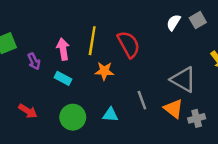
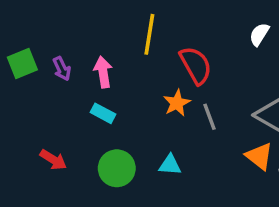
yellow line: (92, 41) -> (149, 34), moved
purple arrow: (34, 61) -> (62, 69), moved
orange star: (104, 71) -> (177, 103), moved, turned -30
gray line: (142, 100) -> (209, 117), moved

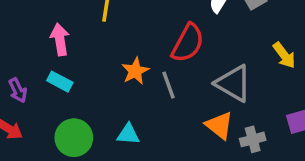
red semicircle: (196, 65) -> (188, 43), moved, turned 57
purple arrow: (62, 69) -> (18, 90), moved

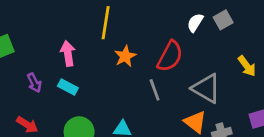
orange star: (135, 71) -> (125, 56), moved
purple arrow: (18, 90) -> (34, 83), moved

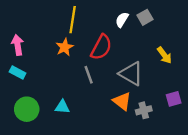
yellow line: (106, 23) -> (73, 20), moved

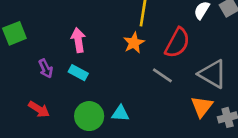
gray line: (89, 75) -> (162, 75), turned -36
orange triangle: (122, 101) -> (202, 107), turned 30
cyan triangle: (62, 107) -> (120, 113), moved

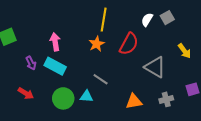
cyan rectangle: (78, 73) -> (55, 66), size x1.5
gray line: (162, 75) -> (101, 79), moved
orange triangle: (202, 107) -> (134, 101), moved, turned 42

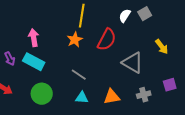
cyan triangle: (86, 96) -> (82, 98), moved

